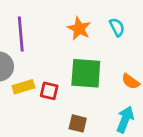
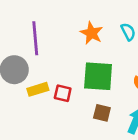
brown square: (78, 123) -> (102, 113), moved

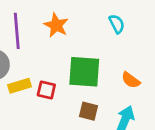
orange star: (91, 33) -> (56, 25), moved

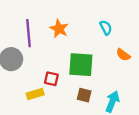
orange semicircle: (131, 80) -> (123, 55), moved
yellow rectangle: (20, 86) -> (35, 94), moved

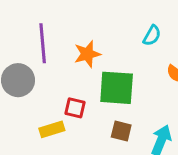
cyan semicircle: (106, 28) -> (152, 35), turned 56
orange star: (59, 29) -> (87, 54), moved, turned 30

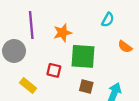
yellow rectangle: (52, 129) -> (28, 85), moved, turned 56

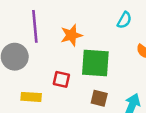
yellow rectangle: (28, 85) -> (31, 97), turned -35

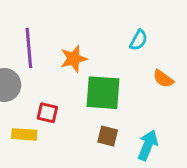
red square: (61, 79) -> (47, 113), moved

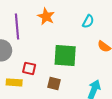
orange star: (74, 59) -> (46, 16), moved, turned -30
brown square: (108, 136) -> (54, 83), moved

